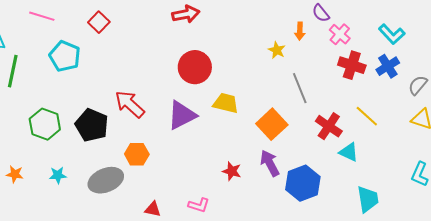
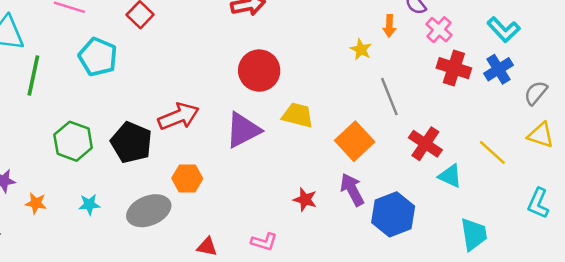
red arrow: (130, 104) -> (179, 116), turned 116
yellow line: (367, 116) -> (492, 152), moved

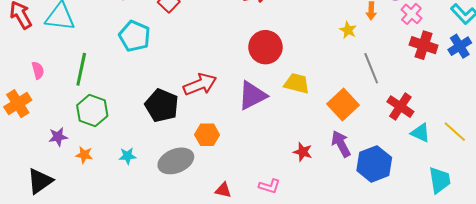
green line: (33, 75) -> (81, 69), moved
green hexagon: (73, 141) -> (92, 111), moved
yellow line: (492, 152) -> (455, 132), moved

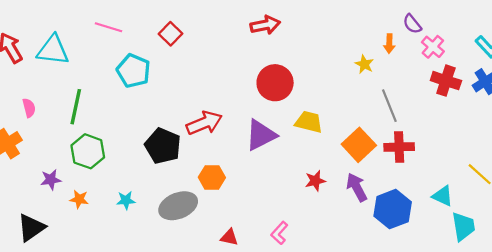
red cross: (400, 107) -> (399, 147), moved, turned -36
cyan triangle: (421, 133) -> (443, 196), moved
red star: (303, 152) -> (315, 181), moved, turned -30
pink L-shape: (269, 186) -> (279, 233), turned 115

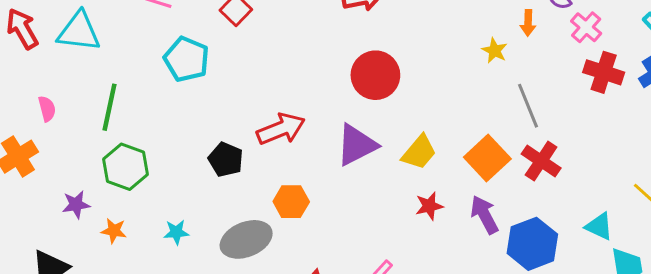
yellow trapezoid: (309, 122) -> (419, 152), moved, turned 116
black pentagon: (163, 146) -> (226, 159), size x0.7
red cross: (399, 147) -> (541, 161), turned 36

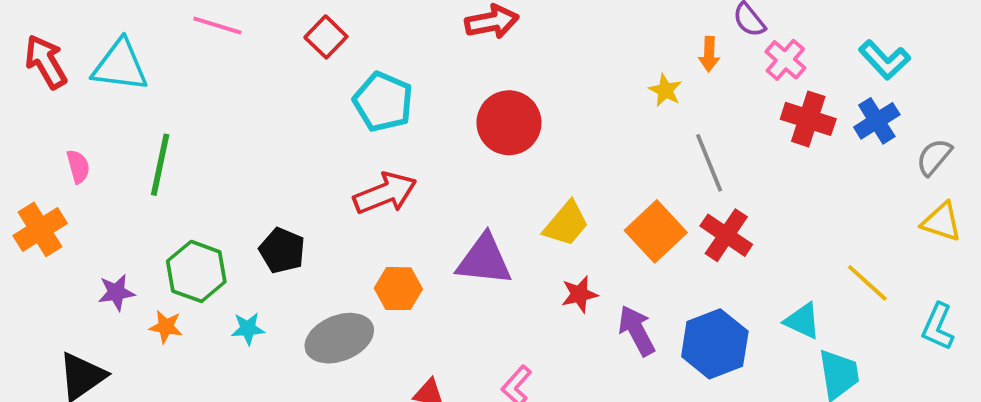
cyan pentagon: (187, 59) -> (383, 102), moved
purple triangle: (357, 145) -> (484, 260), moved, turned 33
black pentagon: (226, 159) -> (282, 250), moved
green hexagon: (125, 167) -> (196, 271), moved
purple arrow: (484, 215) -> (637, 331), moved

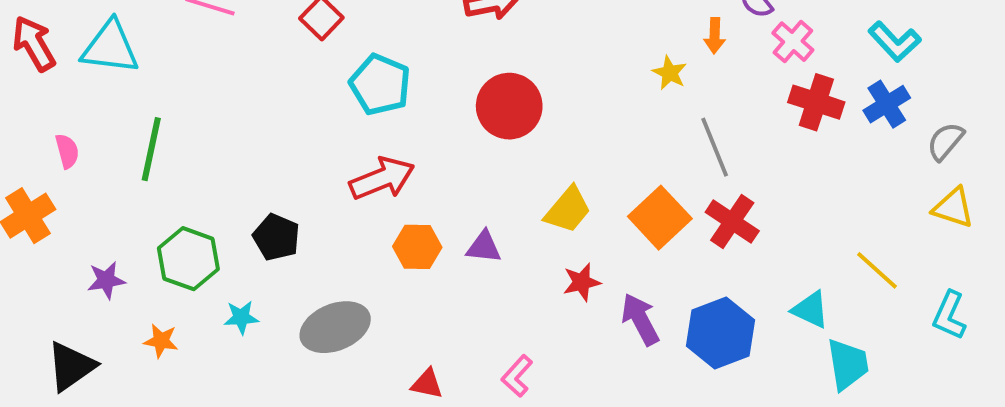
purple triangle: (484, 260) -> (484, 247), size x0.6
orange hexagon: (398, 289) -> (417, 247), moved
orange star: (166, 327) -> (161, 341), moved

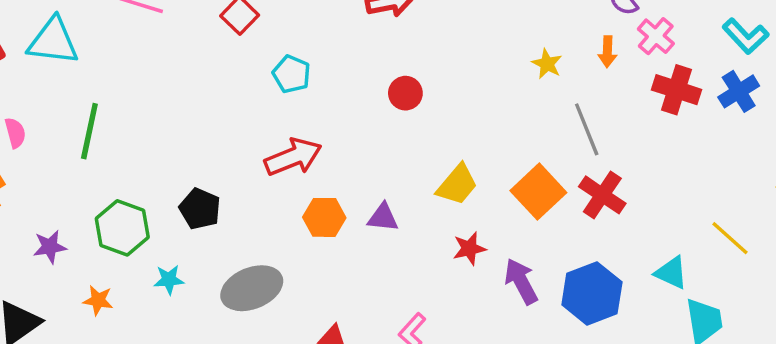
orange arrow: (715, 36) -> (607, 52), moved
cyan pentagon: (380, 85) -> (291, 74), size x0.7
red circle: (509, 106) -> (405, 93), size x0.6

